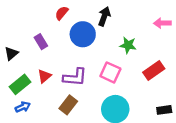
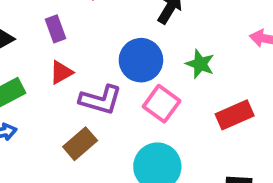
blue circle: (83, 34) -> (141, 60), moved
red triangle: (44, 76) -> (61, 72), moved

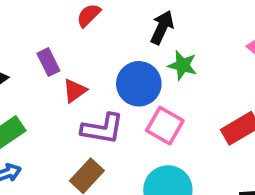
green star: (200, 64) -> (182, 65), moved
red triangle: (61, 72) -> (75, 91), moved

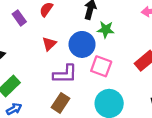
purple rectangle: (48, 62) -> (19, 18), moved
red triangle: (75, 91) -> (49, 44), moved

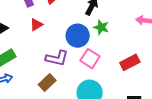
red triangle: (49, 44) -> (36, 25), moved

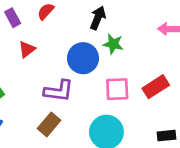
pink square: (90, 59) -> (117, 89), moved, turned -30

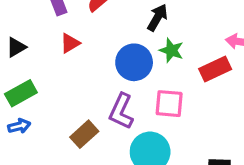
red rectangle: (156, 87) -> (215, 69), moved
purple L-shape: (59, 91) -> (121, 111), moved, turned 100

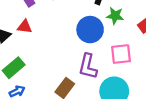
red triangle: (70, 43) -> (25, 27), moved, turned 49

